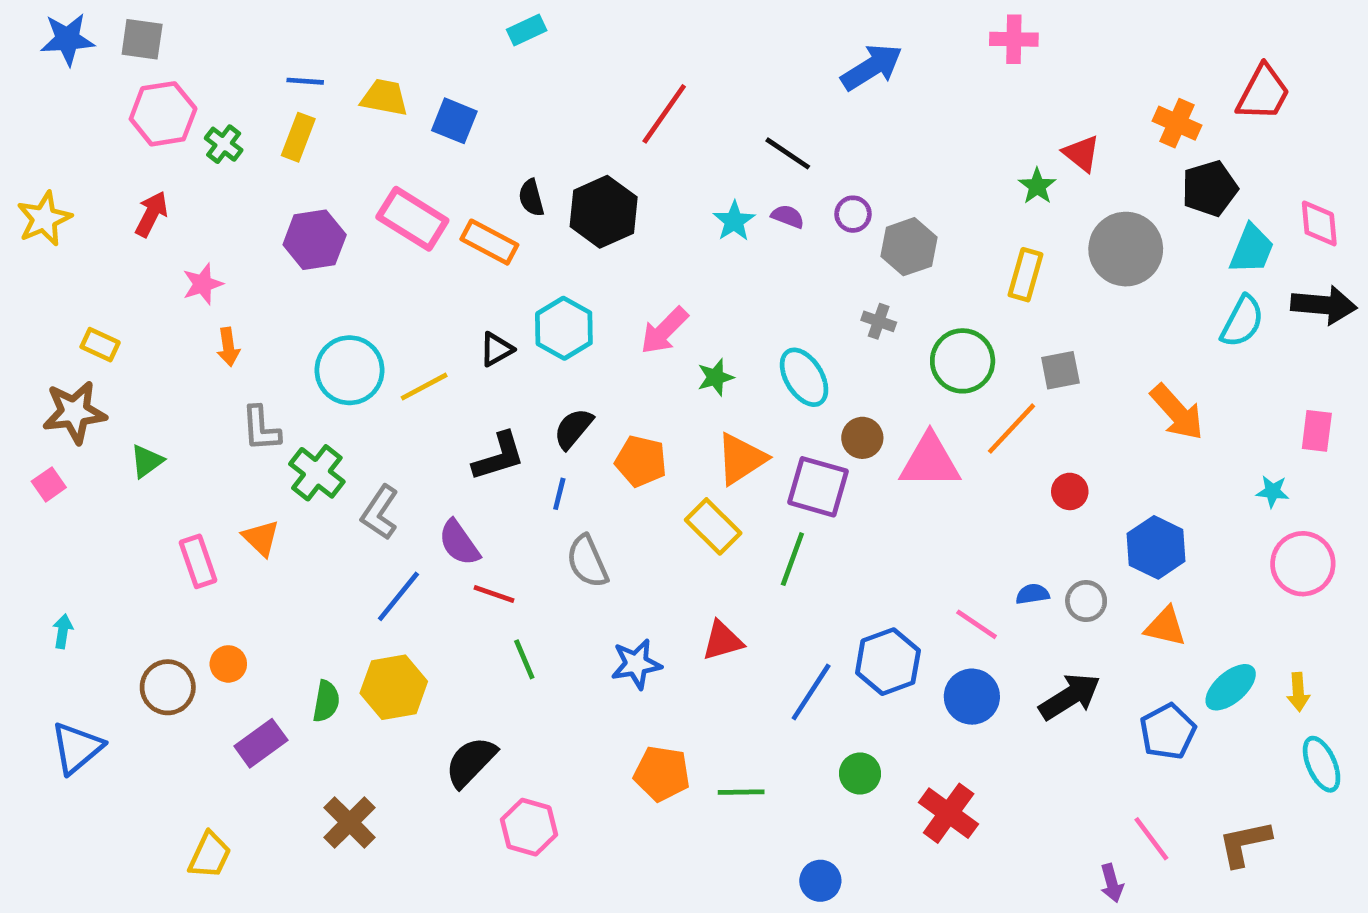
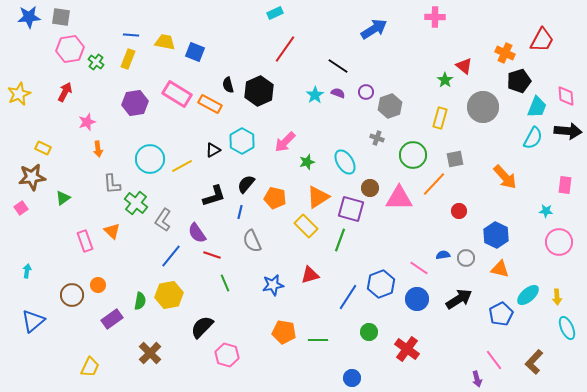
cyan rectangle: (527, 30) -> (275, 13), moved
brown L-shape: (1245, 843) -> (534, 362), turned -35

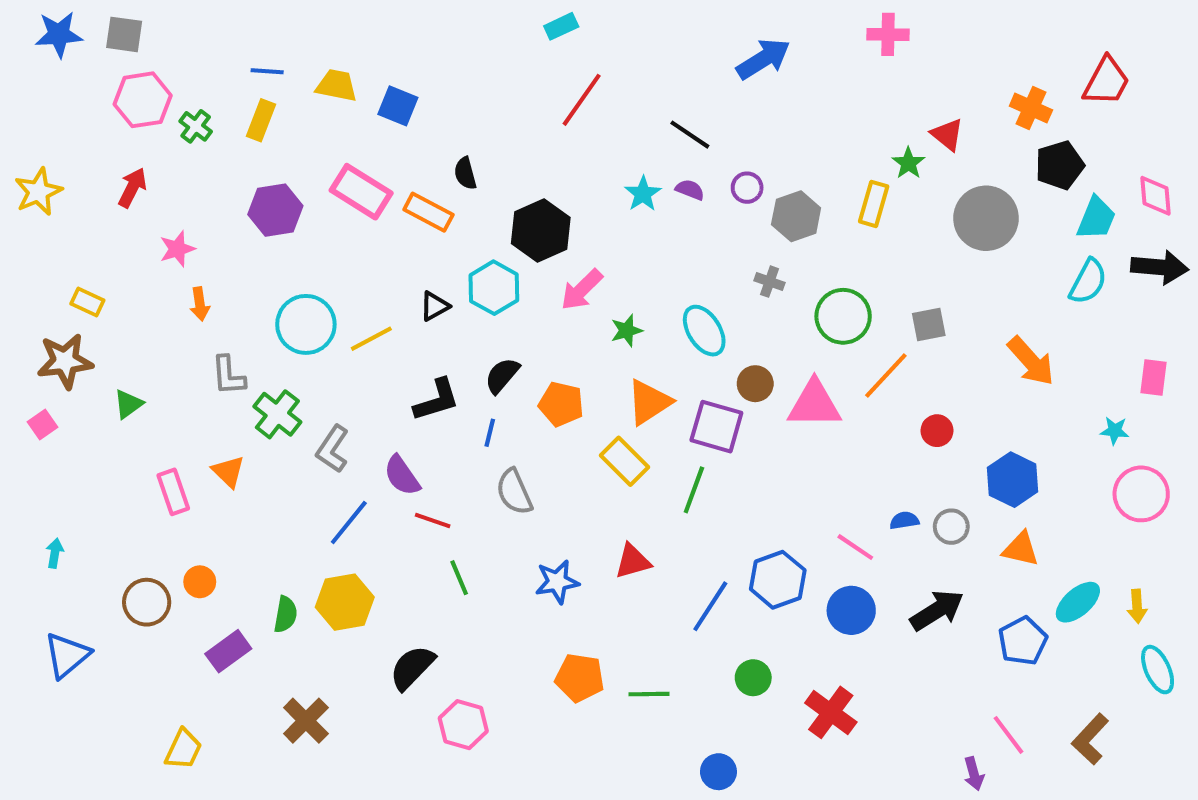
black hexagon: (259, 91) -> (541, 230), moved
yellow rectangle: (440, 118) -> (874, 204), moved

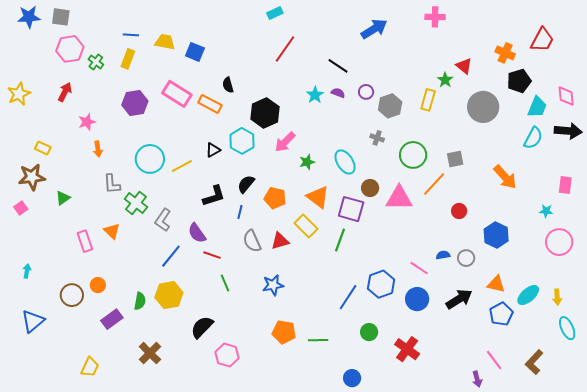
orange triangle: (649, 402) -> (318, 197), turned -50
orange triangle: (1021, 549) -> (496, 284), moved
red triangle: (633, 561) -> (280, 241), moved

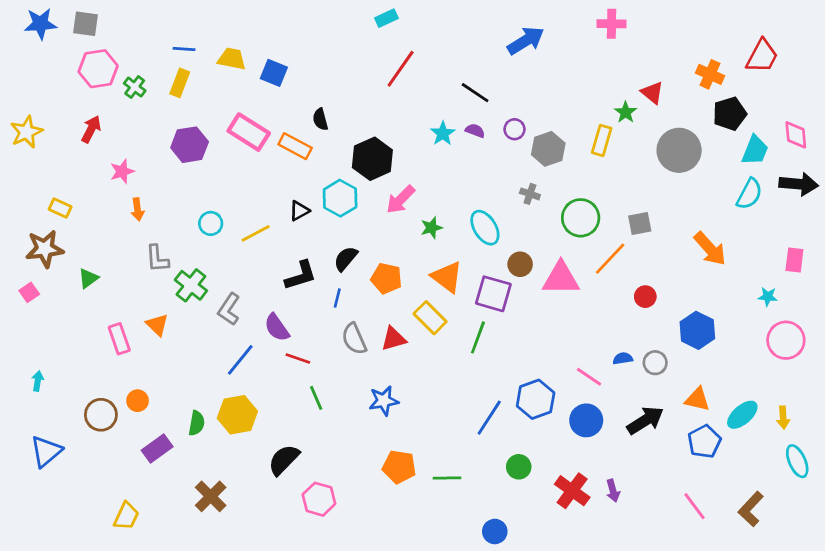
cyan circle: (150, 159) -> (211, 223), size x0.6
purple arrow: (477, 379) -> (613, 491), moved

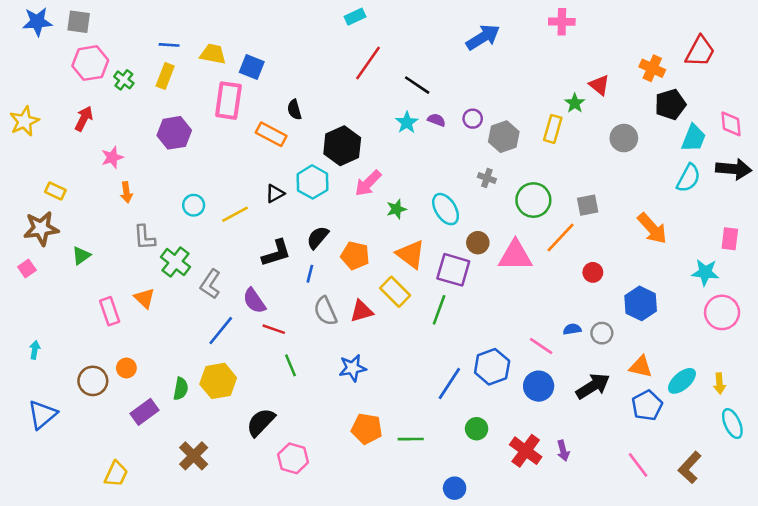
black line: (475, 93) -> (417, 85), moved
pink rectangle: (249, 132) -> (228, 101), moved, turned 66
gray circle: (679, 150) -> (624, 138), size x0.7
cyan star: (768, 297) -> (705, 272), size x1.5

